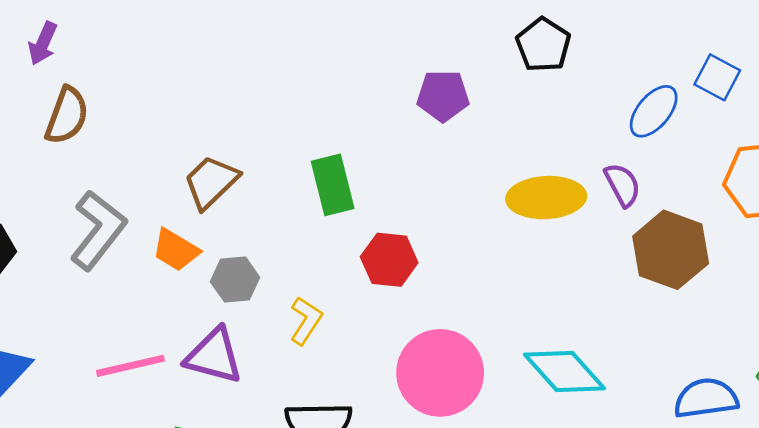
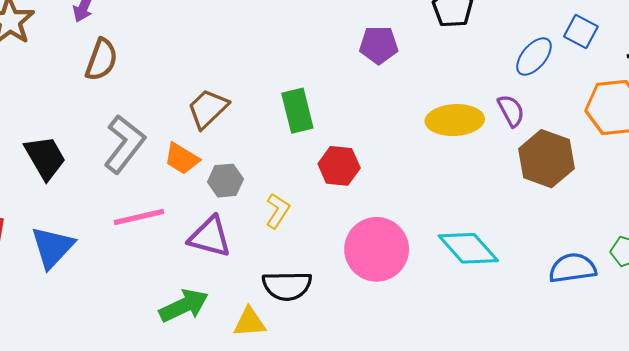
pink line: (130, 366) -> (139, 217), moved

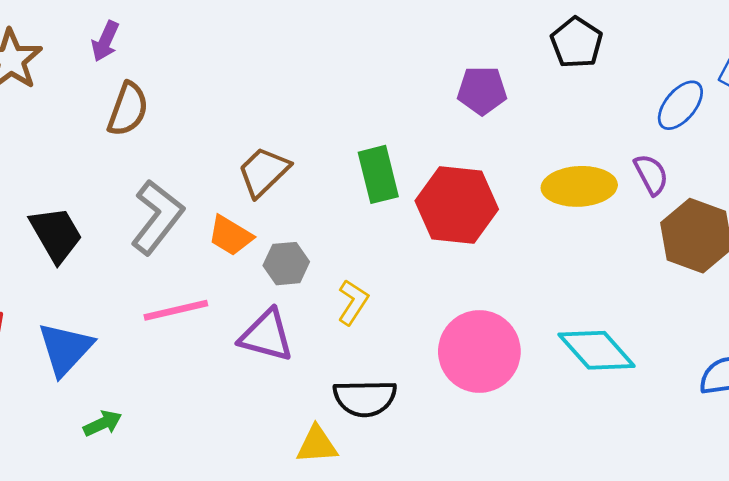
red hexagon: (339, 166) -> (457, 205), moved, size x1.5
green arrow: (184, 306) -> (103, 423), moved, size x0.6

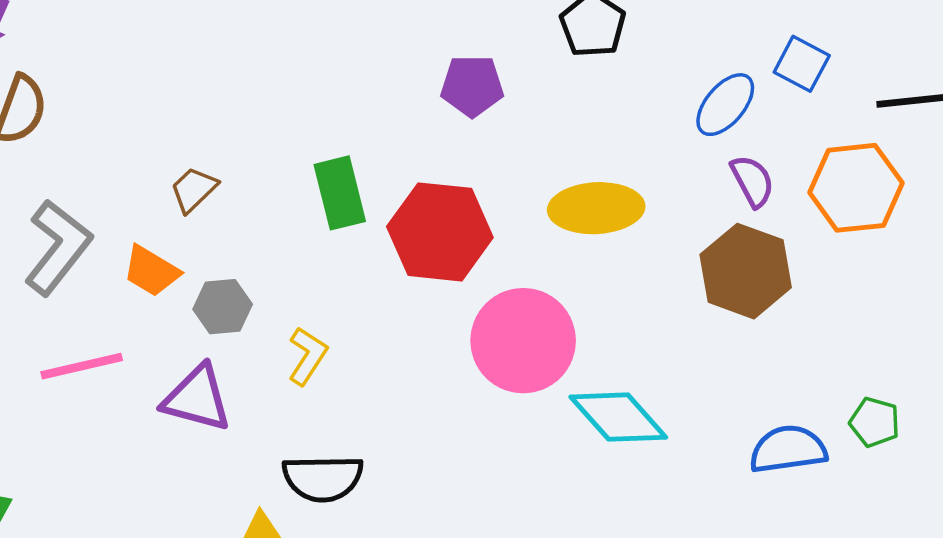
brown trapezoid: (264, 172) -> (194, 189), size x0.7
purple semicircle: (651, 174) -> (752, 181), moved
pink circle: (479, 351) -> (523, 341), moved

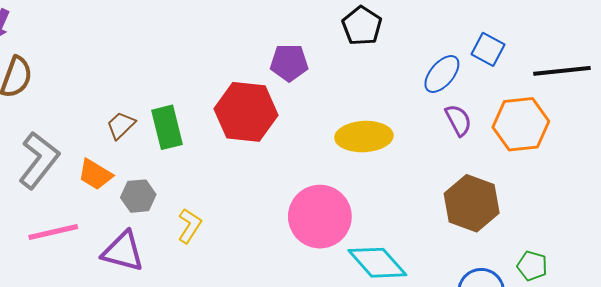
green rectangle: (340, 193) -> (167, 127), moved
red hexagon: (440, 232) -> (246, 112), moved
brown hexagon: (746, 271) -> (472, 203), moved

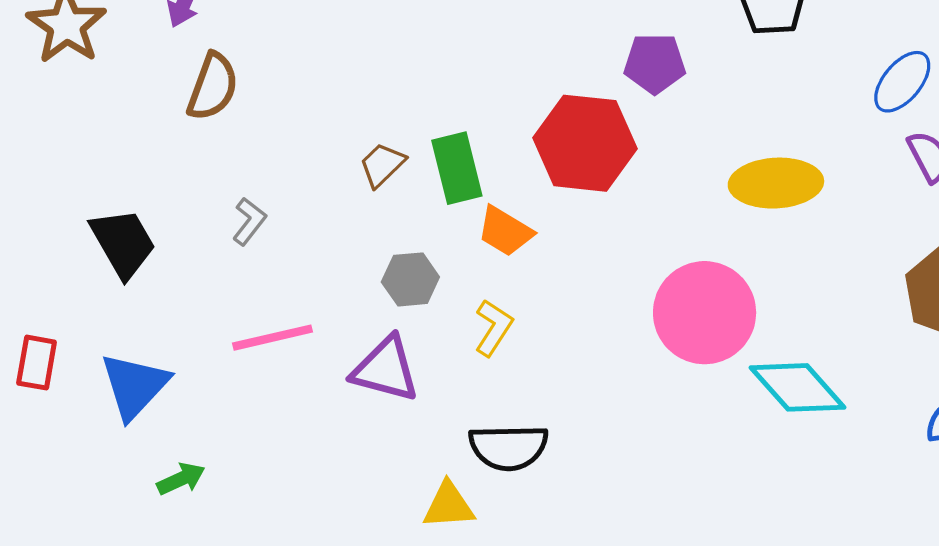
gray L-shape: (39, 160) -> (249, 221), size x0.5
orange trapezoid: (95, 175) -> (505, 231), moved

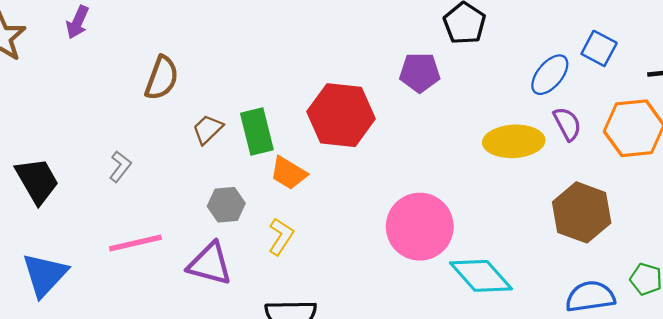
purple pentagon: (655, 63) -> (420, 72), moved
brown semicircle: (213, 87) -> (162, 78), moved
yellow ellipse: (776, 183) -> (514, 141), moved

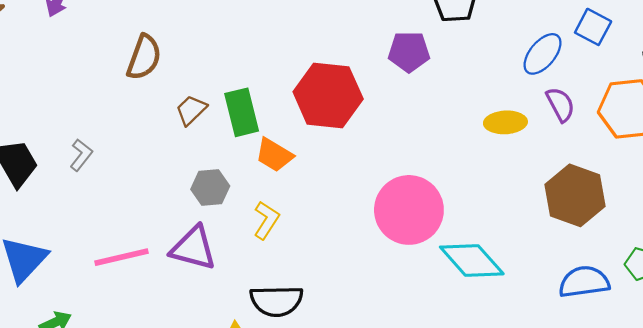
yellow ellipse: (514, 141) -> (505, 122), size x0.7
gray L-shape: (120, 166) -> (81, 155), moved
pink line: (135, 243) -> (122, 257), moved

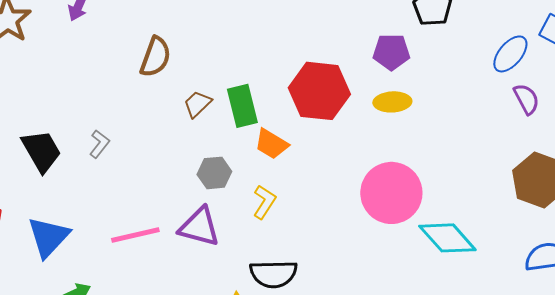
yellow ellipse: (505, 122) -> (392, 102), moved

